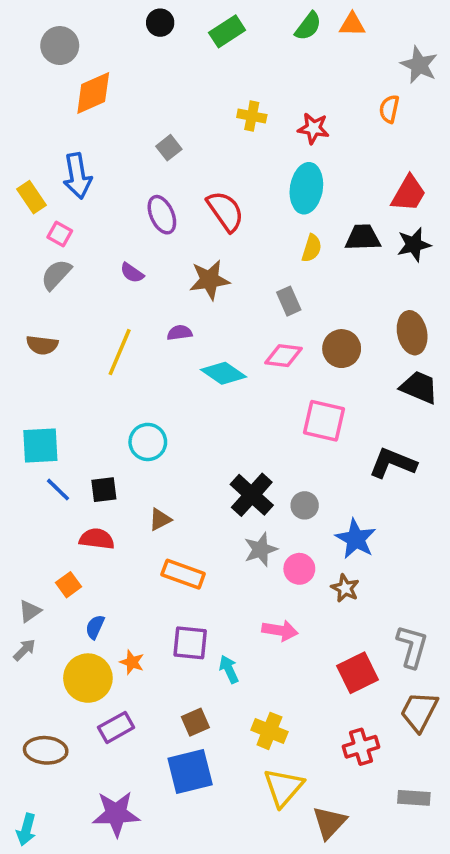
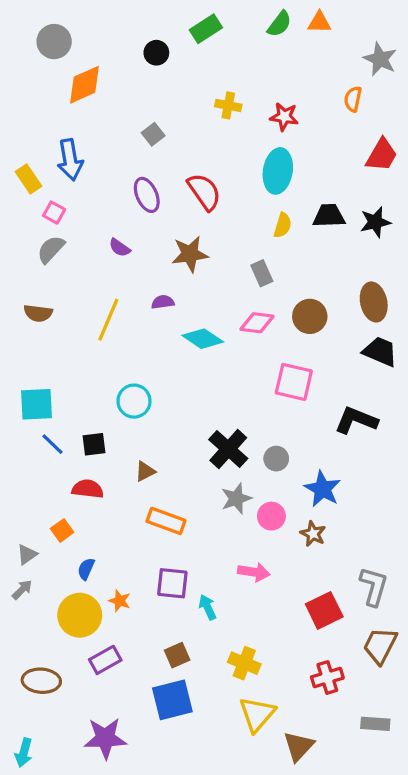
black circle: (160, 23) -> (156, 53), moved
red trapezoid: (409, 194) -> (382, 155), moved

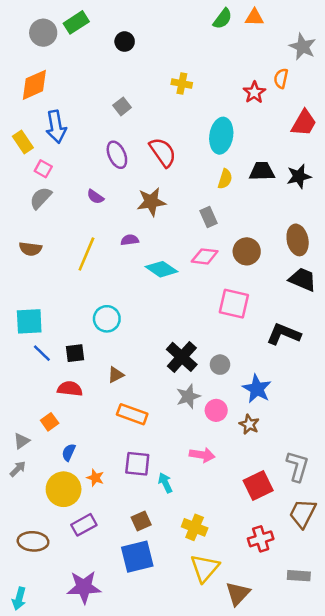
green rectangle: (206, 29) -> (76, 22), moved
orange diamond: (84, 85) -> (34, 85), moved
red star: (284, 117) -> (254, 92), moved, turned 30

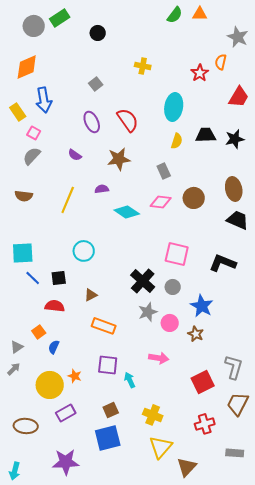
pink square: (234, 304) -> (177, 254), moved
blue semicircle: (69, 452) -> (54, 347), moved

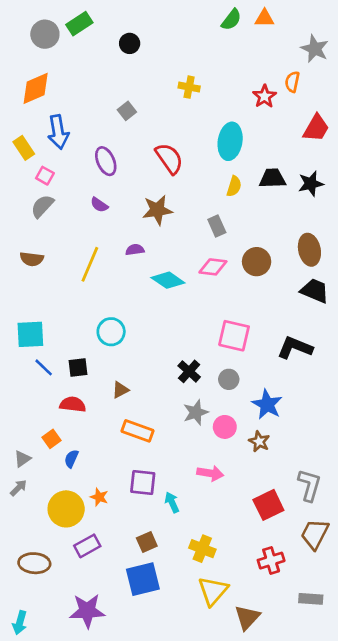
purple ellipse: (92, 122) -> (106, 161), moved
black cross: (143, 281) -> (189, 371), size x0.7

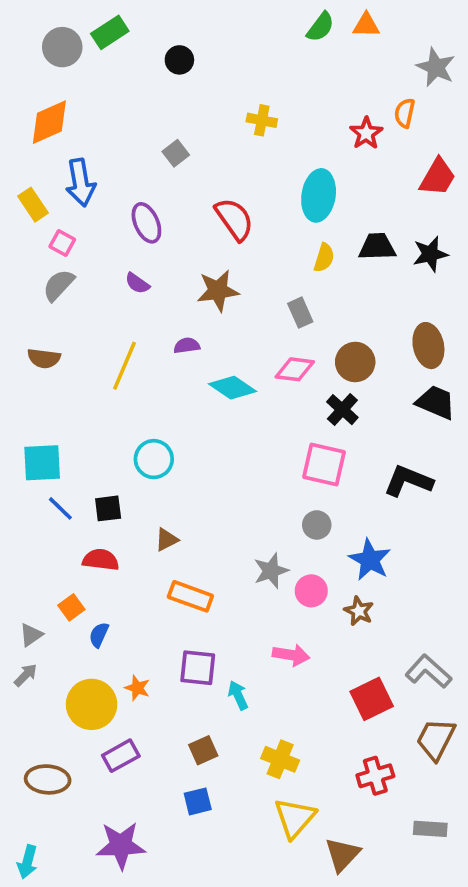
black cross: (189, 371) -> (342, 410), moved
gray L-shape: (309, 485) -> (428, 671), turned -64
blue square: (143, 579) -> (198, 801), size x0.6

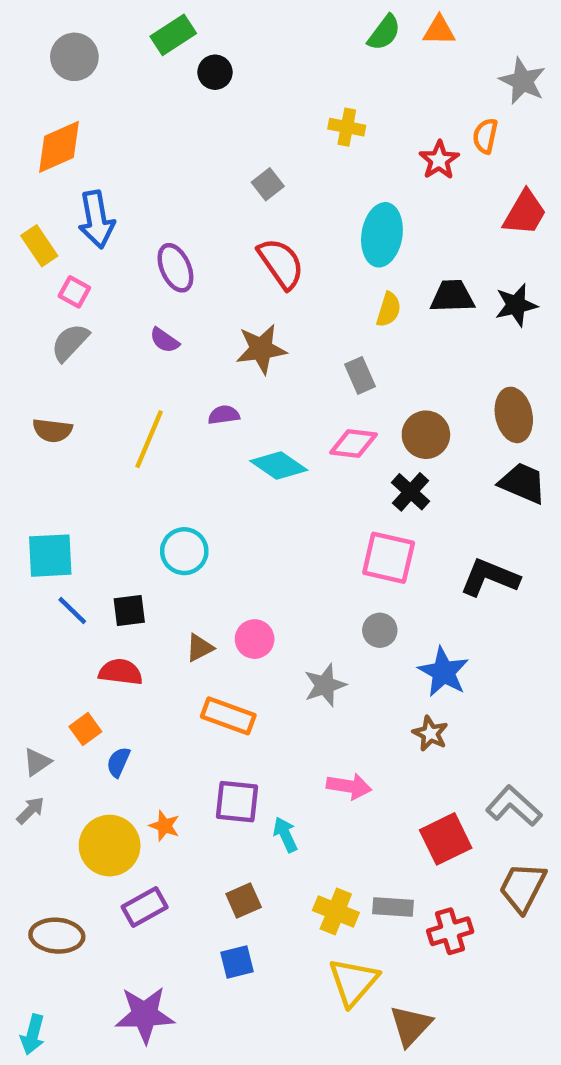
green rectangle: (110, 32) -> (173, 35), moved
yellow cross: (262, 120) -> (347, 127), moved
gray square: (176, 153) -> (268, 184), moved
pink circle: (311, 591) -> (255, 639), moved
gray rectangle: (430, 829) -> (393, 907), moved

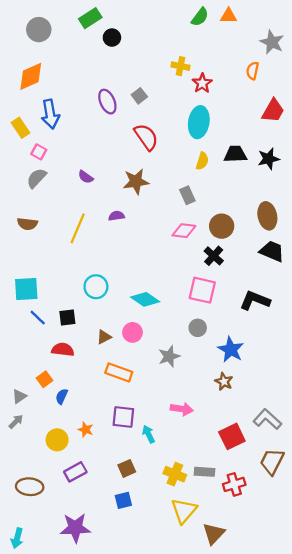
red star: (439, 160) -> (202, 83), moved
purple ellipse: (175, 268) -> (107, 102), moved
cyan diamond: (279, 465) -> (145, 299), moved
yellow circle: (110, 846) -> (57, 440), size x0.7

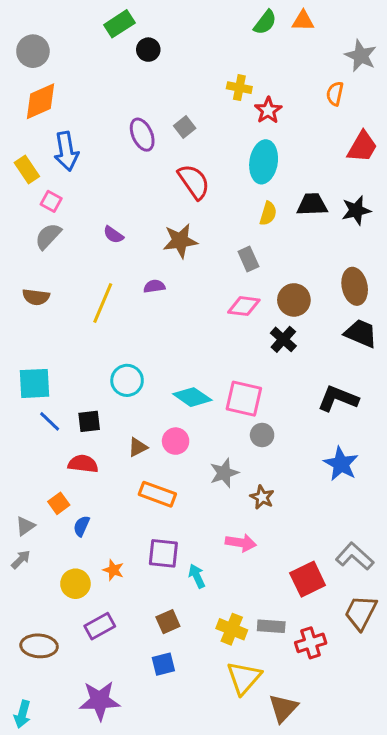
gray circle: (39, 30) -> (33, 51), moved
pink square: (202, 290) -> (244, 399), moved
blue star: (231, 350) -> (341, 464), moved
brown star: (224, 382) -> (262, 497), moved

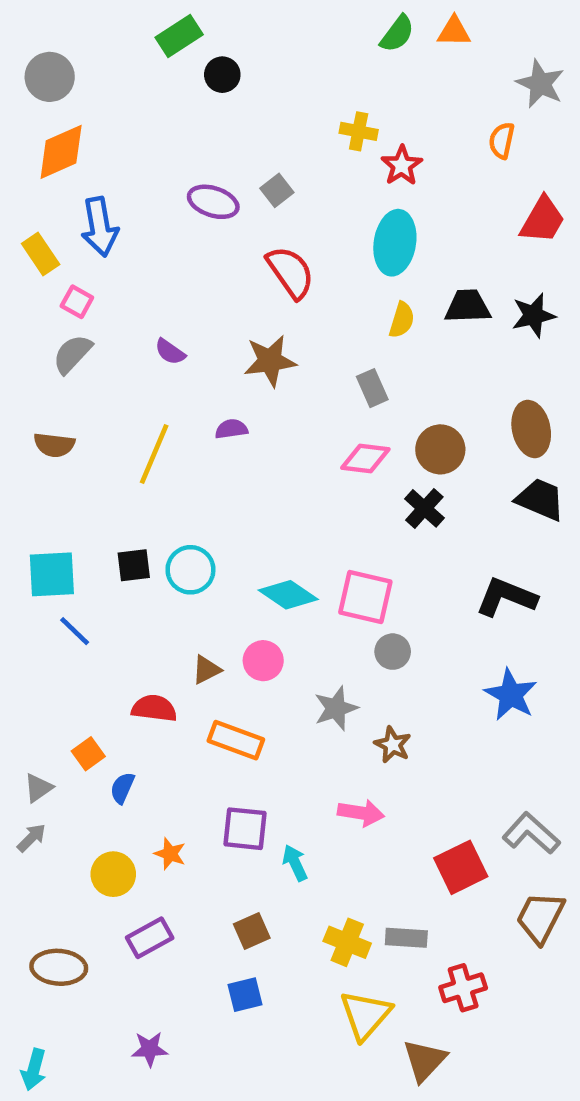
purple ellipse: (142, 135) -> (213, 202), turned -48
black square: (89, 421) -> (134, 565), moved
red semicircle: (83, 464) -> (154, 708), moved
red cross: (311, 643) -> (463, 988), moved
purple star: (100, 701) -> (150, 1049), size x0.6

